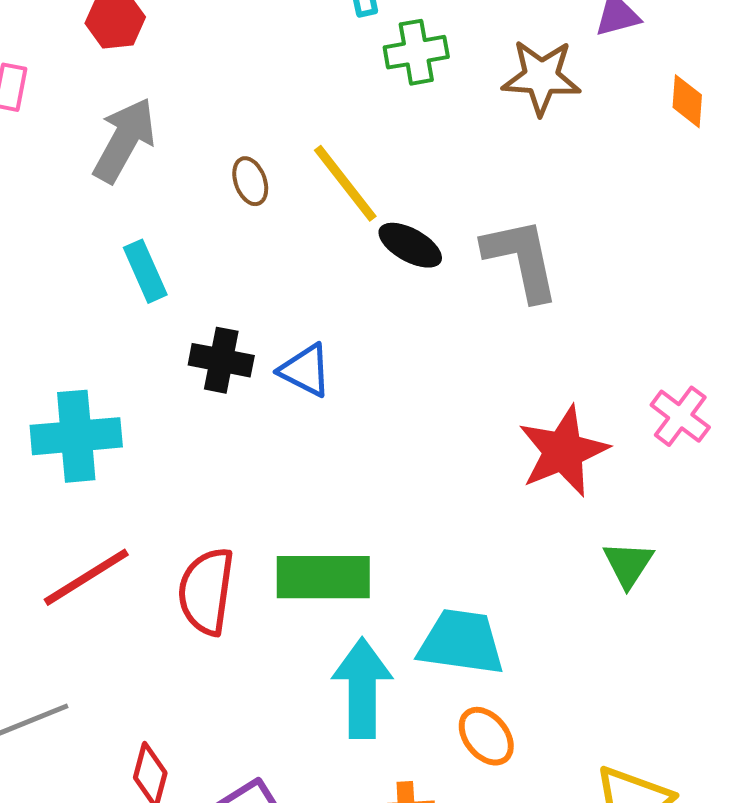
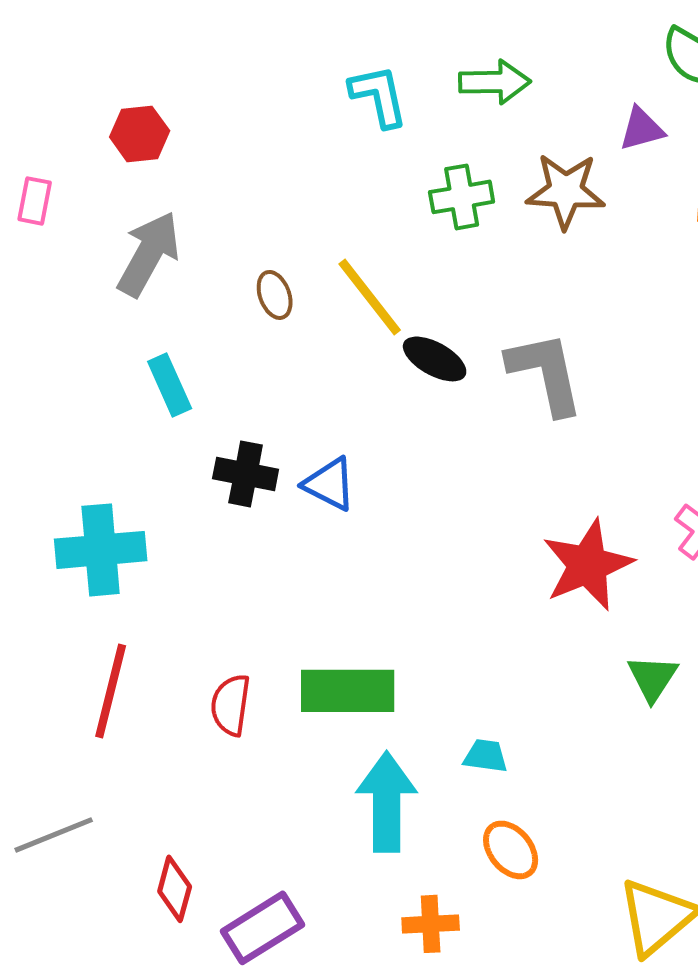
green cross: (416, 52) -> (462, 197), moved
red line: (86, 577) -> (111, 691), turned -44
red semicircle: (206, 591) -> (231, 705), size x0.7
cyan trapezoid: (461, 642) -> (486, 756), size x0.5

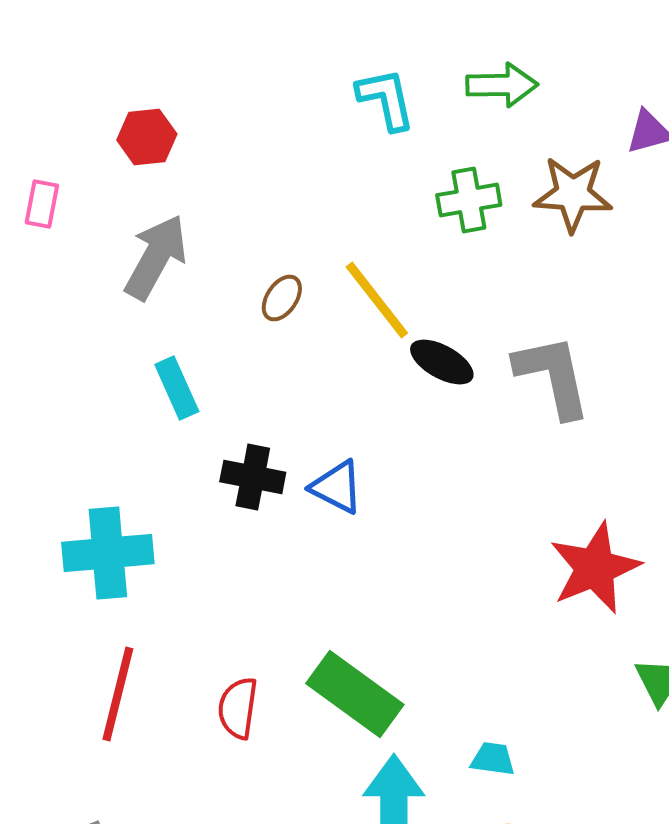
brown ellipse: (275, 295) -> (282, 298), turned 54
green rectangle: (348, 691) -> (355, 694), turned 36

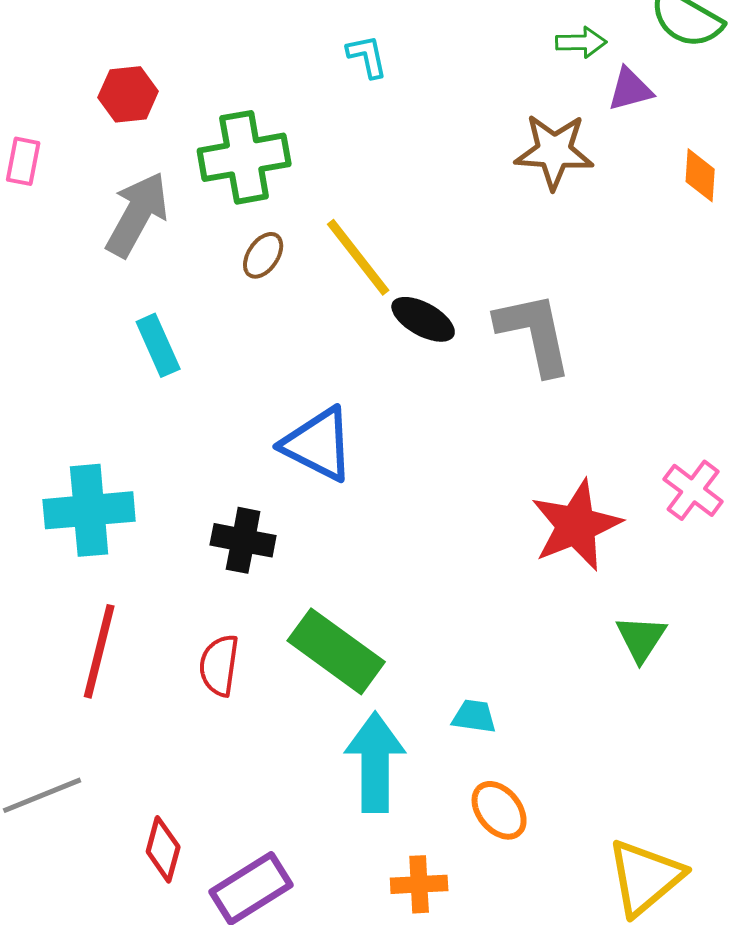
green arrow: (502, 85) -> (581, 42), moved, size x0.7
cyan L-shape: (386, 99) -> (367, 56), size x0.7
green cross: (469, 200) -> (244, 157), moved, size x1.4
black cross: (253, 477) -> (243, 540), moved
blue triangle: (337, 487) -> (318, 444), size x1.4

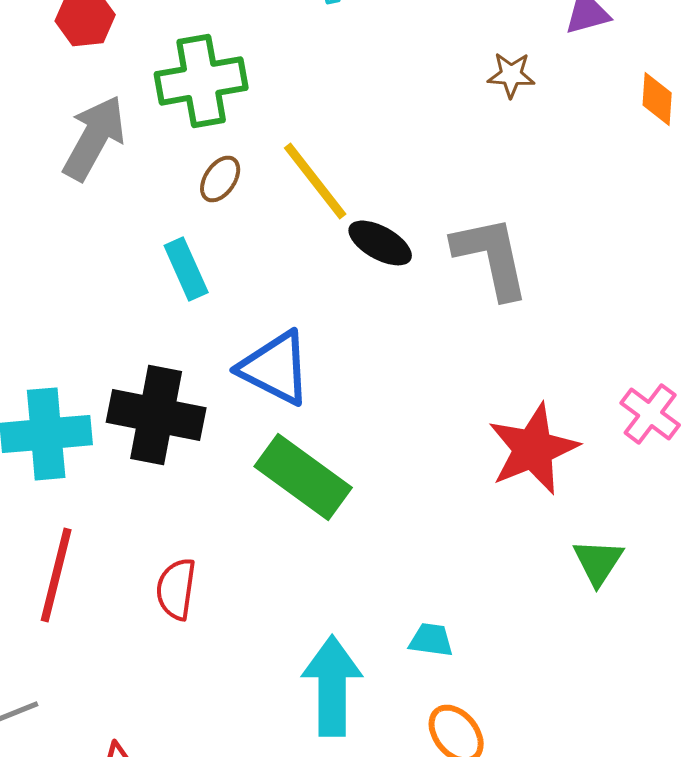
brown star: (554, 151) -> (511, 75), size x0.6
cyan rectangle: (158, 345) -> (186, 269), moved
black cross: (243, 540) -> (156, 415), moved, size x1.5
green rectangle: (336, 651) -> (303, 477), moved

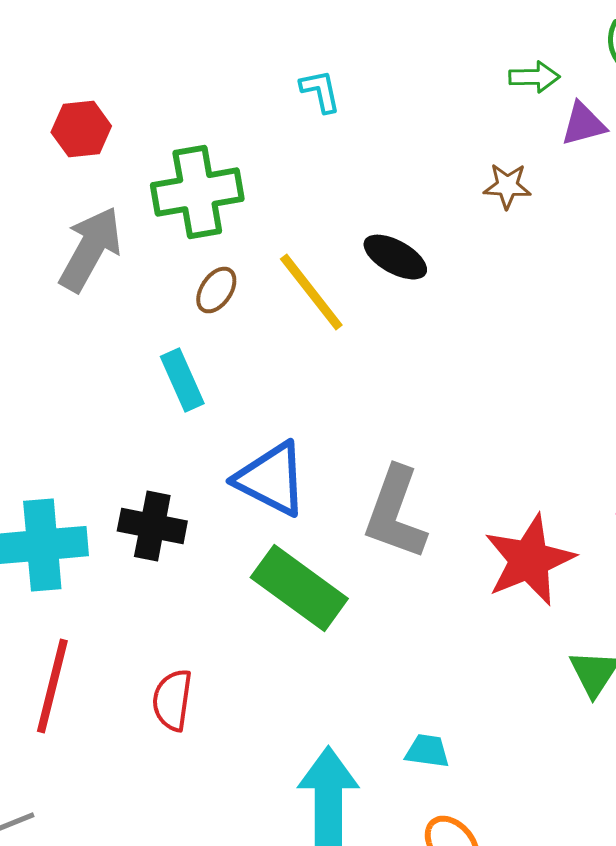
black ellipse: (380, 243) -> (395, 257), moved
gray L-shape: (491, 257) -> (395, 513), moved, turned -148
black cross: (156, 415) -> (152, 526), size x0.7

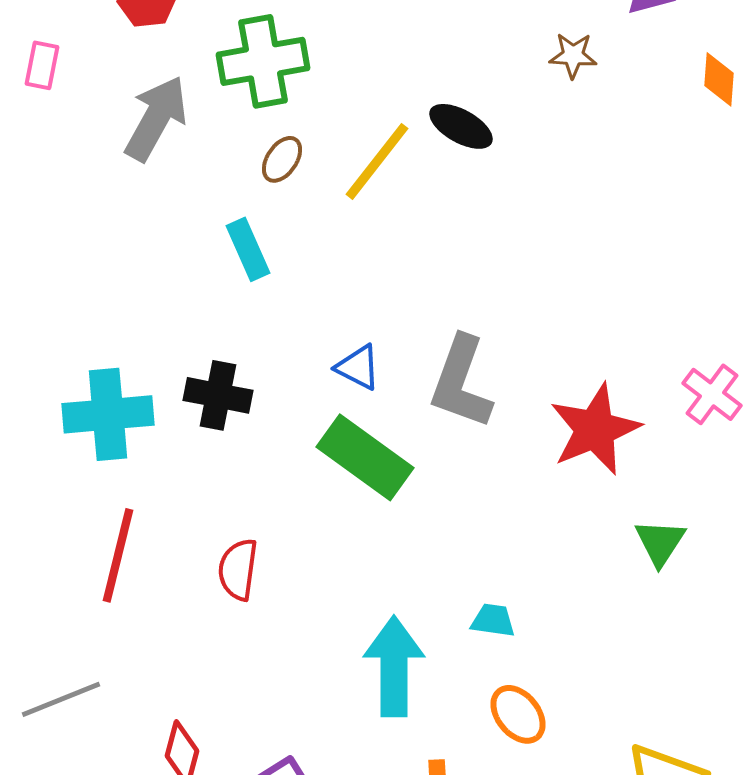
yellow line: (311, 292) -> (377, 161), turned 76
blue triangle: (271, 479) -> (358, 367), moved, size x0.6

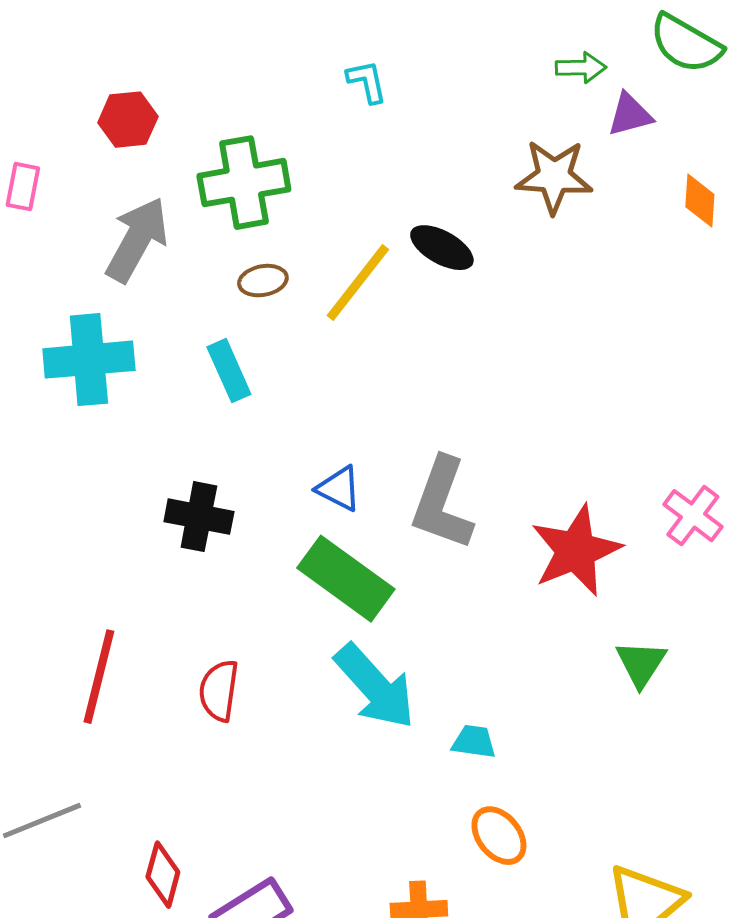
brown star: (573, 55) -> (554, 177), size x1.6
brown ellipse: (282, 159) -> (263, 281), turned 45
cyan cross: (108, 414) -> (89, 360), moved
cyan arrow: (394, 666) -> (375, 687), moved, turned 138

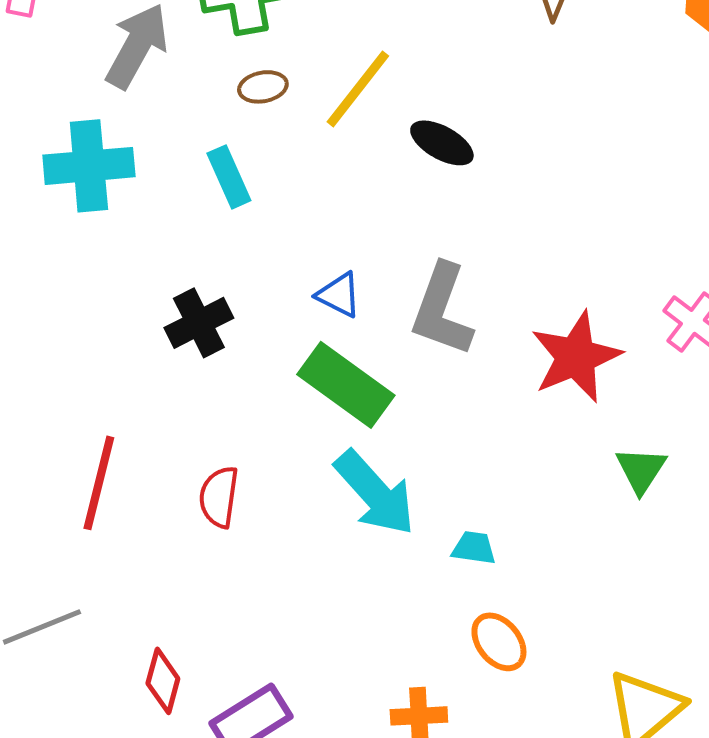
black ellipse: (442, 248) -> (442, 143), moved
black cross: (199, 517) -> (199, 323), turned -38

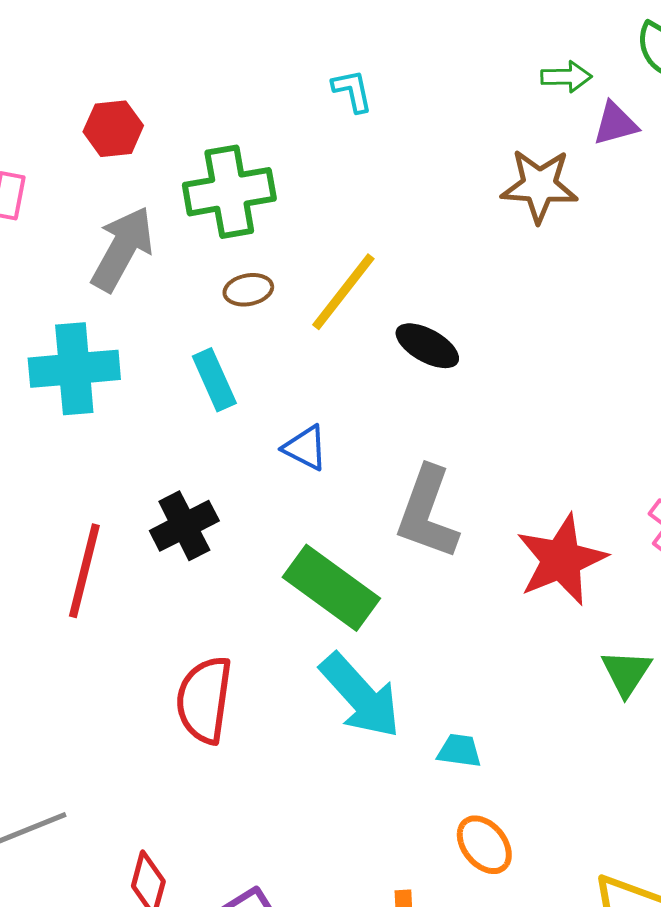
blue triangle: (339, 295) -> (305, 448), moved
red line: (99, 483) -> (84, 571), moved
red semicircle: (219, 497) -> (204, 700), size x1.4

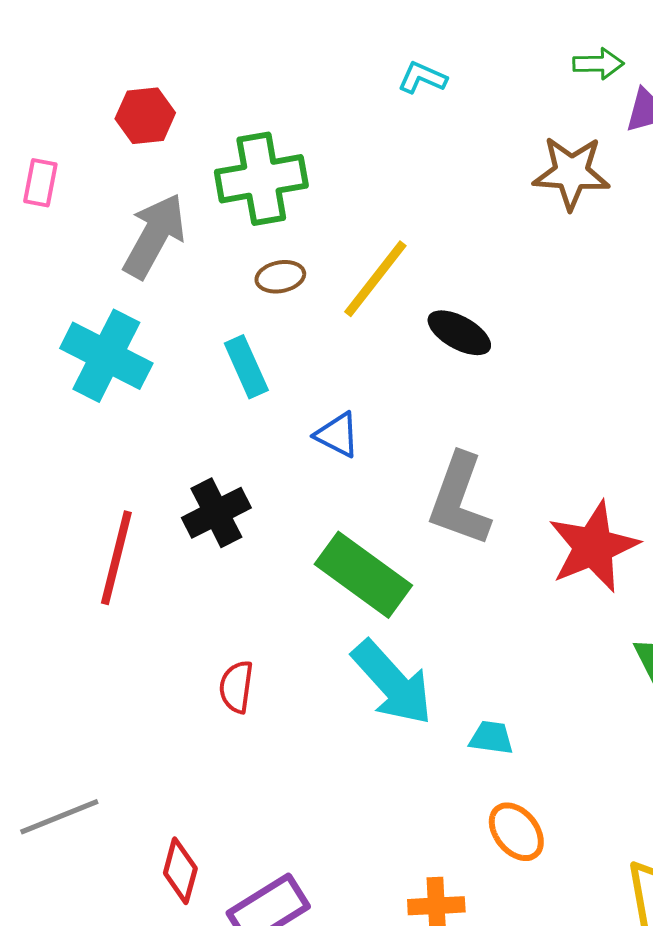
cyan L-shape: (352, 91) -> (422, 78), moved, turned -54
cyan cross: (74, 369) -> (106, 356), turned 32
red semicircle: (204, 700) -> (236, 687), size x0.6

